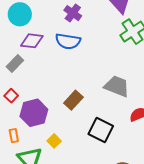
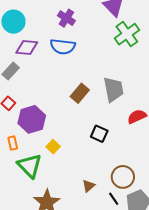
gray trapezoid: (117, 86) -> (114, 89), turned 60
brown rectangle: (73, 100) -> (80, 93), moved
black square: (101, 130) -> (99, 134), size x0.7

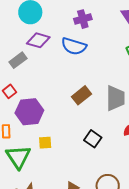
purple cross: (66, 18) -> (83, 19), turned 30
yellow square: (53, 147) -> (45, 143), turned 32

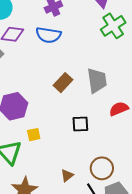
black square: (93, 139) -> (80, 124), turned -30

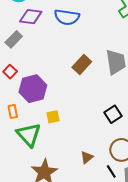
black square: (80, 124) -> (113, 114), moved, turned -30

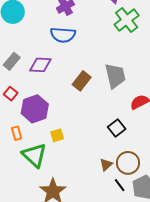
purple diamond: (31, 17) -> (40, 65), moved
brown triangle: (87, 157) -> (106, 165), moved

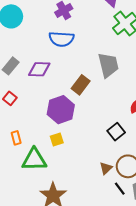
gray trapezoid: (115, 76) -> (108, 65), moved
purple hexagon: (35, 109) -> (61, 110), moved
green triangle: (34, 155) -> (34, 160), turned -44

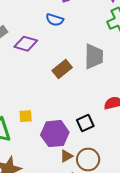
blue semicircle: (61, 39) -> (55, 20), size x0.7
purple hexagon: (61, 110) -> (55, 134), moved

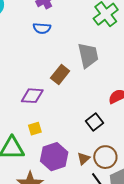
purple diamond: (26, 44) -> (32, 96), moved
purple hexagon: (55, 134) -> (54, 157), moved

